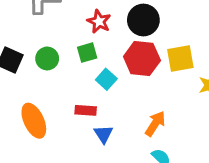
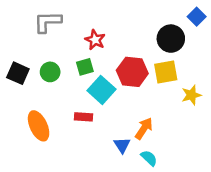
black circle: (143, 20) -> (171, 39), moved
cyan square: (106, 79) -> (101, 90), size x1.5
blue triangle: (103, 134) -> (122, 145), moved

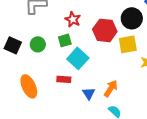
red hexagon: (132, 72) -> (105, 30), moved
blue triangle: (122, 145) -> (89, 93), moved

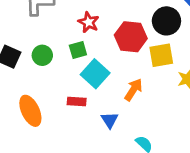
orange arrow: (111, 88) -> (133, 90), moved

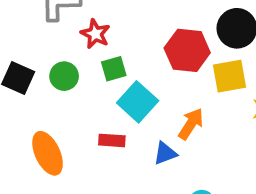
red star: (89, 22) -> (95, 34), moved
blue triangle: (110, 120) -> (165, 153), moved, turned 42

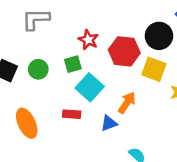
red star: (95, 34) -> (88, 40), moved
yellow square: (229, 76) -> (154, 69), turned 30

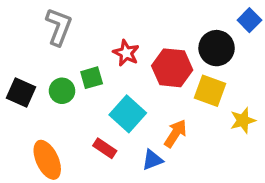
gray L-shape: (36, 19) -> (59, 27), turned 112
green square: (73, 64) -> (92, 78), moved
red rectangle: (72, 114) -> (105, 148), turned 30

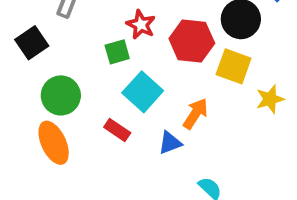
green square: (92, 78) -> (117, 52), moved
green circle: (62, 91) -> (61, 95), moved, size x1.4
black square: (21, 92) -> (32, 43), moved, turned 32

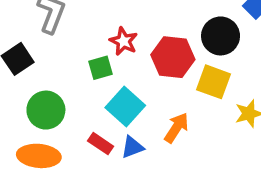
orange ellipse: (54, 143) -> (39, 156), turned -60
blue triangle: (170, 143) -> (132, 147), moved

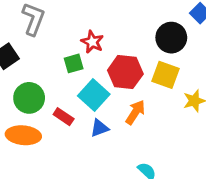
red hexagon: (173, 57) -> (125, 72), moved
red rectangle: (101, 144) -> (64, 117), moved

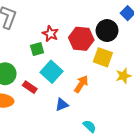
red hexagon: (125, 72) -> (81, 39), moved
blue triangle: (99, 128) -> (62, 105), moved

